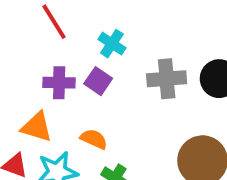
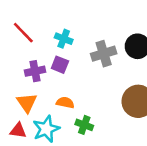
orange triangle: (37, 127) -> (27, 103), turned 50

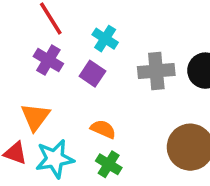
purple cross: (35, 71) -> (48, 60), moved, turned 30
orange semicircle: (65, 103) -> (103, 129), moved

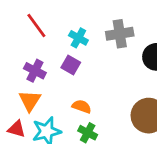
purple cross: (48, 60) -> (35, 71), moved
gray cross: (156, 71) -> (120, 34), moved

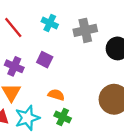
cyan cross: (78, 38) -> (50, 23), moved

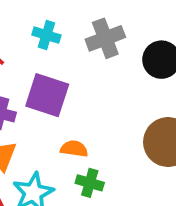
purple square: (45, 60) -> (47, 95), size x1.6

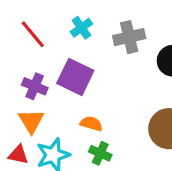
cyan cross: (46, 35) -> (81, 28), turned 30

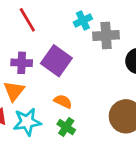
cyan cross: (81, 28) -> (83, 21), moved
purple cross: (35, 86) -> (22, 63), turned -30

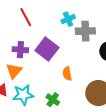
orange semicircle: (63, 101) -> (67, 74), moved, turned -128

